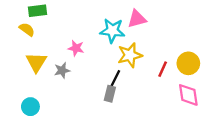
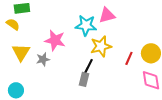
pink star: (76, 48) -> (55, 40), size x1.5

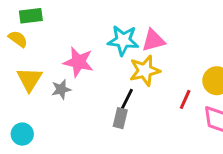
pink triangle: (107, 15) -> (153, 40), moved
red line: (129, 58) -> (185, 99), moved

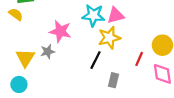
yellow triangle: (29, 79) -> (25, 58), moved
gray rectangle: (120, 118) -> (114, 80), moved

